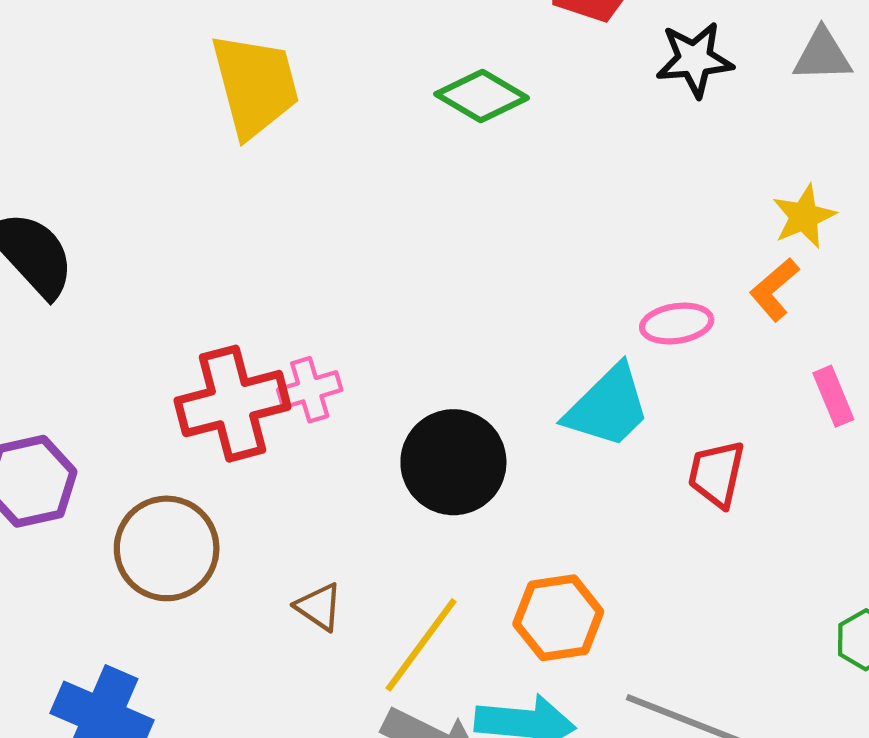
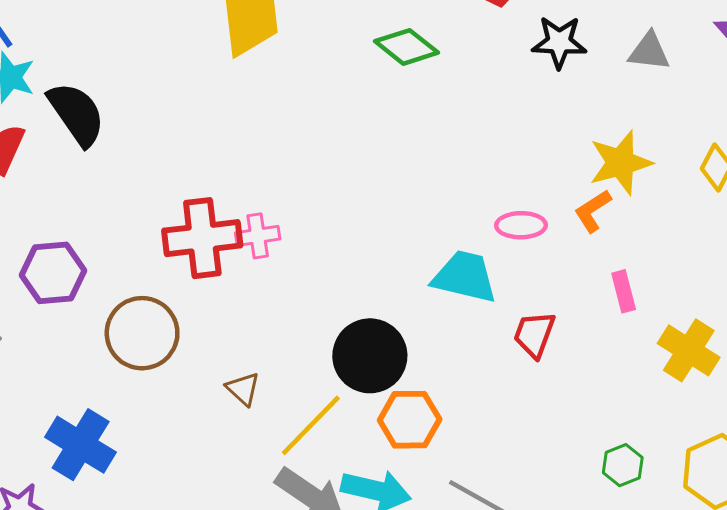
yellow star: (804, 216) -> (621, 163), size x1.4
cyan trapezoid: (608, 407) -> (465, 277), turned -130
black circle: (453, 462) -> (370, 356), moved

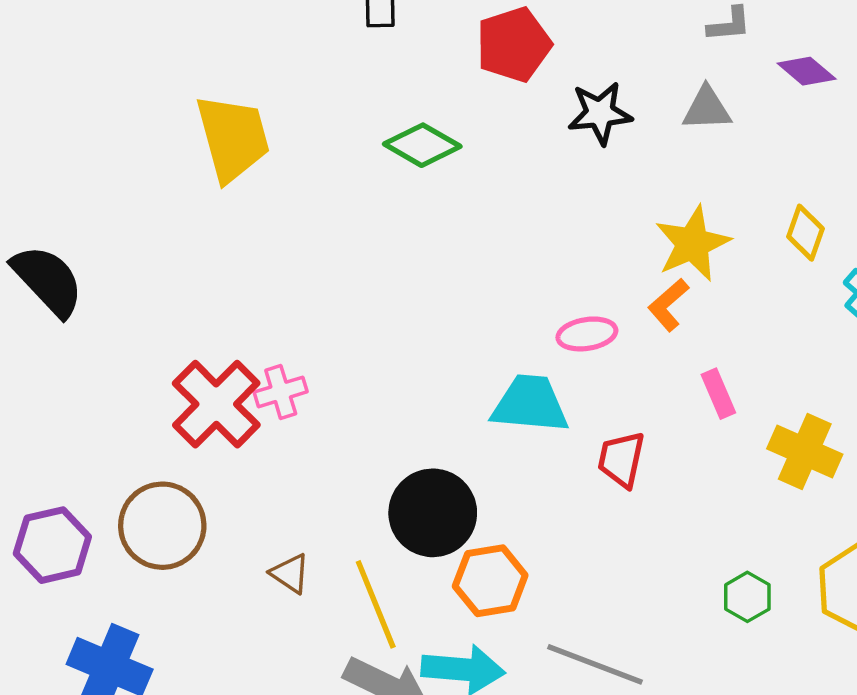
red cross: (202, 238) -> (216, 404), turned -30
purple hexagon: (53, 273) -> (52, 545), moved
yellow line: (311, 425) -> (376, 604), turned -58

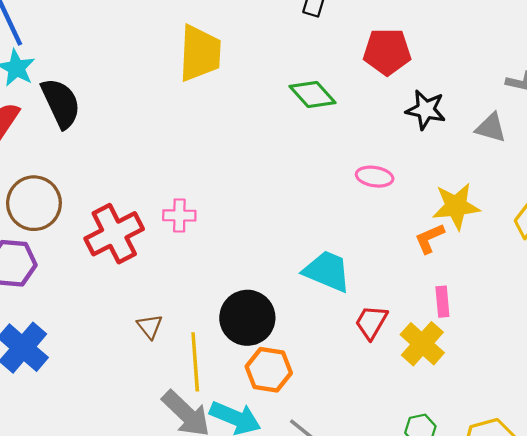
pink ellipse: (587, 334) -> (375, 177), moved
red cross: (216, 404) -> (114, 234), moved
yellow cross: (805, 451) -> (422, 344), moved
brown circle: (162, 526) -> (34, 203), moved

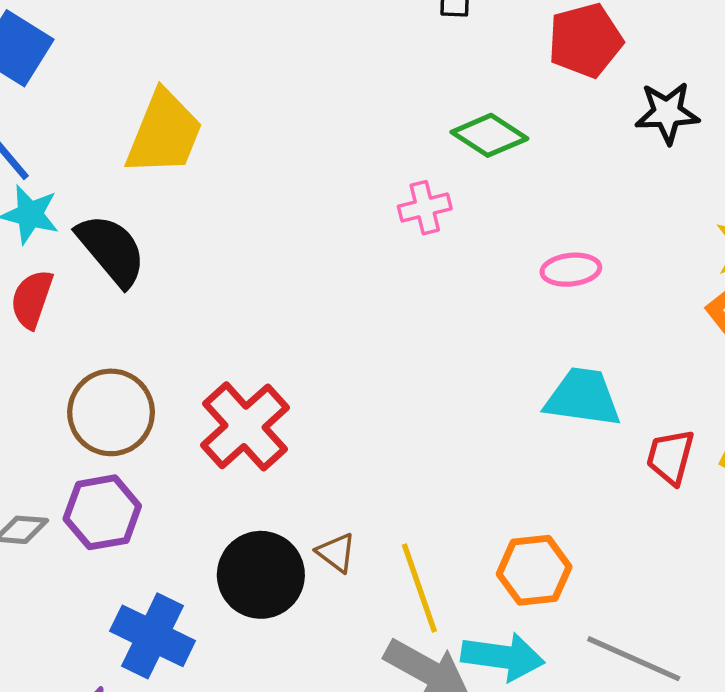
yellow trapezoid: (200, 53) -> (164, 133), moved, turned 34
pink ellipse: (375, 177) -> (571, 270), moved
pink cross: (179, 215) -> (425, 208), moved
black circle: (247, 318) -> (261, 575), moved

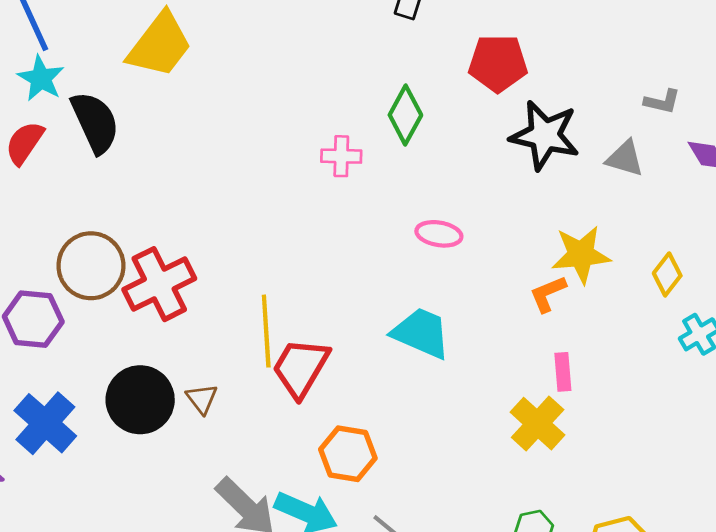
black star: (667, 113) -> (545, 135), size x1.4
green diamond: (489, 135) -> (405, 115), turned 70
brown circle: (111, 412) -> (91, 266), moved
red trapezoid: (670, 457) -> (301, 368), moved, size x1.4
yellow line: (419, 588) -> (266, 331), moved

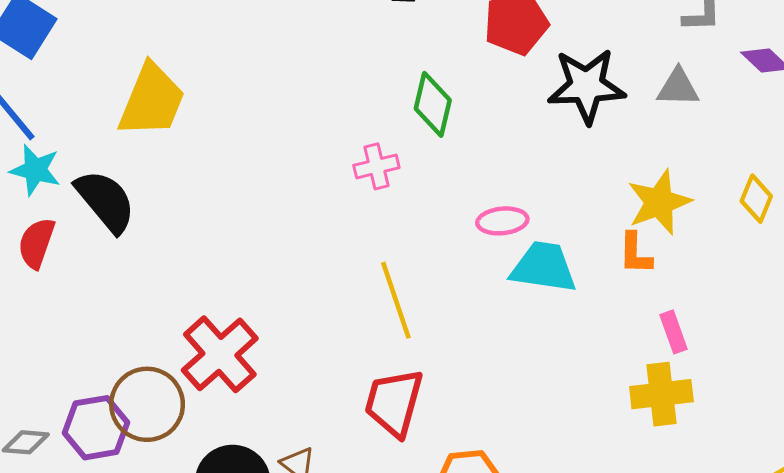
brown circle: (91, 266) -> (147, 404), moved
orange L-shape: (548, 294) -> (635, 253), turned -51
yellow line: (266, 331) -> (396, 300), moved
cyan trapezoid: (421, 333) -> (544, 267), moved
yellow cross: (538, 424) -> (661, 394), turned -34

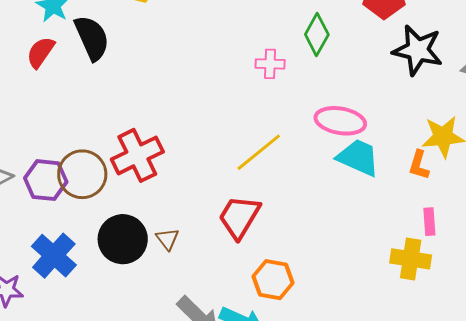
pink ellipse: (502, 221) -> (340, 121), size x1.5
yellow line: (396, 300) -> (259, 152), turned 54

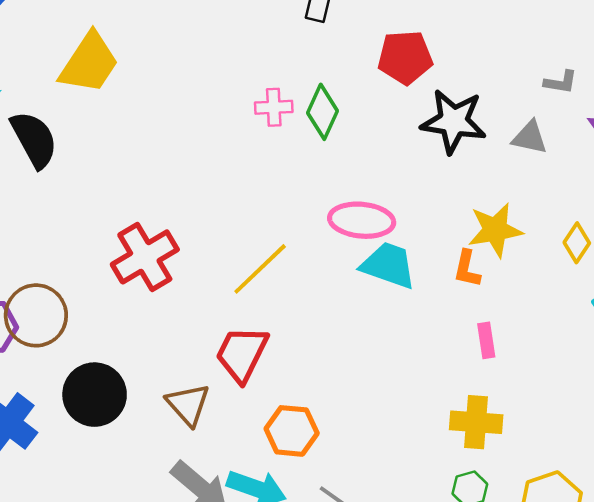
pink cross: (270, 64) -> (274, 107), moved
red cross: (137, 155) -> (145, 257), moved
brown triangle: (167, 239) -> (188, 405), moved, size x1.5
yellow cross: (411, 259) -> (476, 422), moved

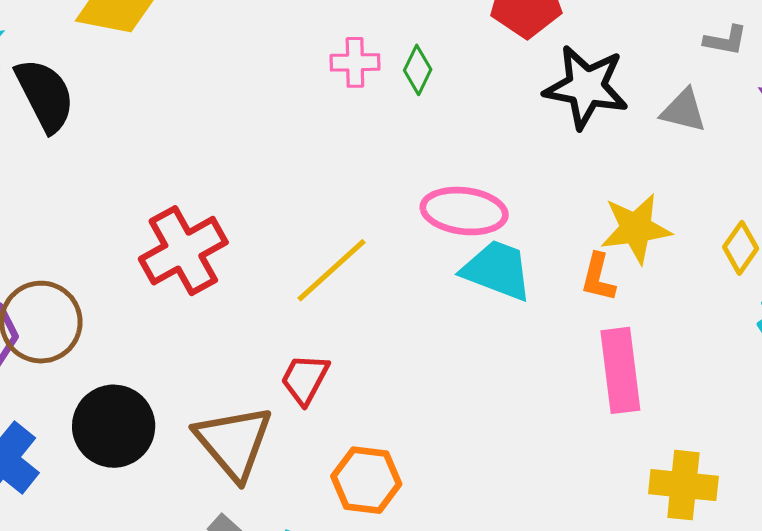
green diamond: (323, 112) -> (418, 70), size x0.7
pink rectangle: (486, 340) -> (620, 370), size x1.8
red trapezoid: (242, 354) -> (305, 379), size x0.7
brown triangle: (188, 405) -> (234, 442), size x1.4
yellow cross: (476, 422) -> (683, 485), moved

